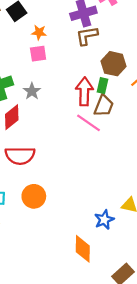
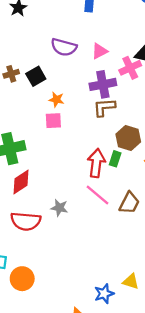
gray star: (32, 91) -> (59, 208), moved, turned -30
brown trapezoid: (104, 106) -> (129, 203), moved
orange circle: (34, 196) -> (22, 279), moved

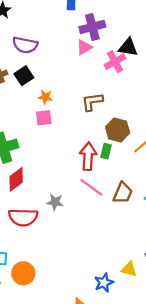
purple semicircle: (64, 47) -> (25, 45), moved
purple cross: (103, 84) -> (92, 27), moved

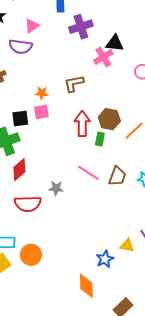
pink triangle: (84, 47) -> (32, 26), moved
black square: (24, 76) -> (20, 119), moved, turned 30
brown L-shape: (92, 102) -> (74, 84), moved
red arrow: (88, 156) -> (82, 124), moved

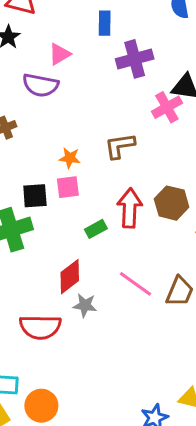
green rectangle: (100, 139) -> (96, 229), moved, turned 48
red diamond: (19, 170) -> (70, 277), moved

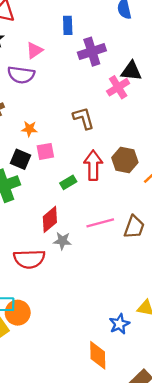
brown L-shape: (120, 146) -> (84, 118), turned 85
orange star: (70, 158) -> (29, 129), moved
black square: (35, 196) -> (21, 159), turned 30
pink line: (135, 284) -> (100, 223), turned -48
orange circle: (41, 406) -> (18, 313), moved

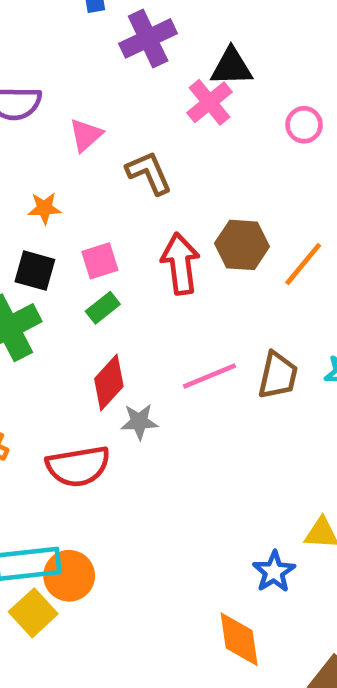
pink triangle: (34, 50) -> (86, 135), moved
pink square: (45, 151) -> (100, 261), moved
green rectangle: (68, 182) -> (103, 308), moved

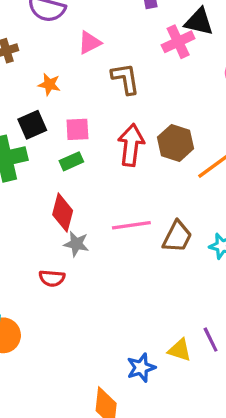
black square: (35, 271) -> (32, 125), turned 36
red diamond: (109, 383) -> (63, 213), turned -42
red semicircle: (78, 466) -> (52, 278), moved, size x0.6

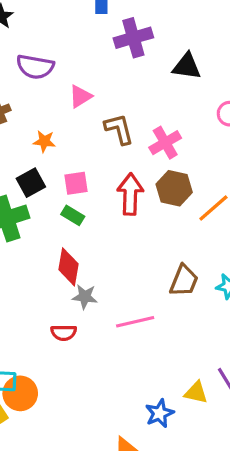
pink cross: (178, 42) -> (165, 143), moved
green rectangle: (71, 161) -> (73, 215), turned 60
pink line: (131, 225) -> (135, 322), moved

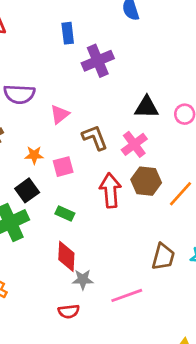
black triangle: (187, 66) -> (147, 107), moved
pink square: (76, 183) -> (63, 167), moved

